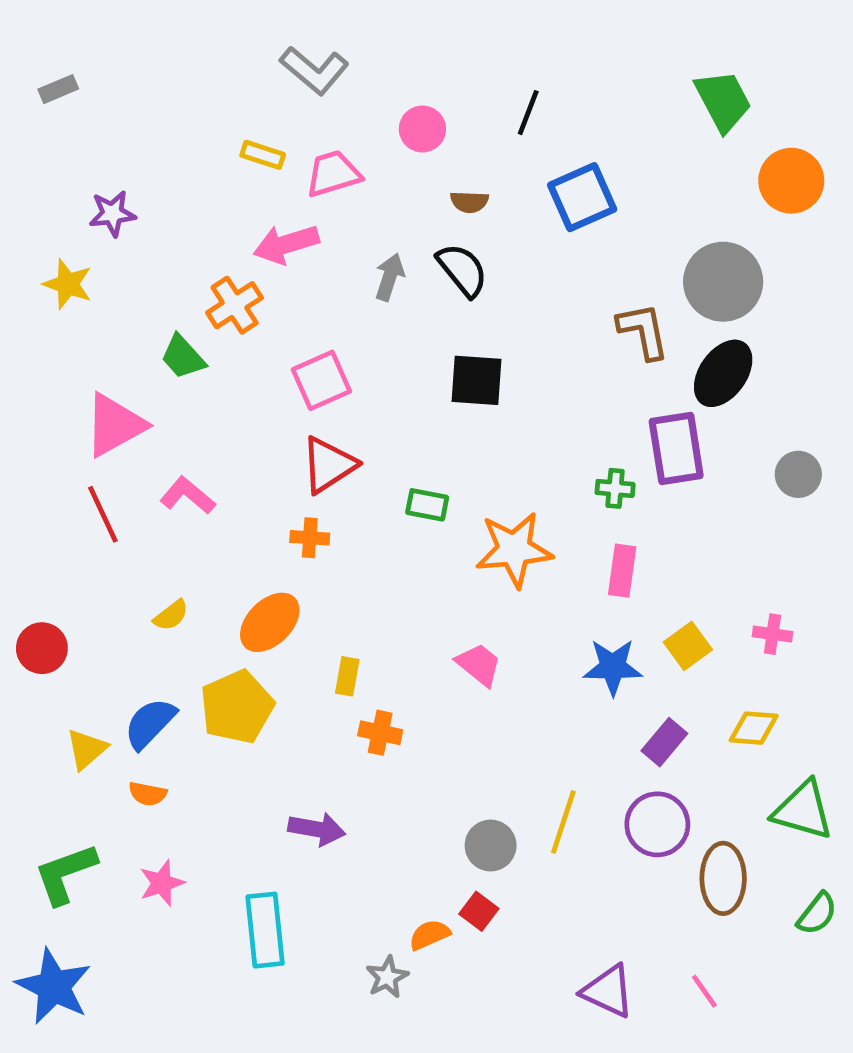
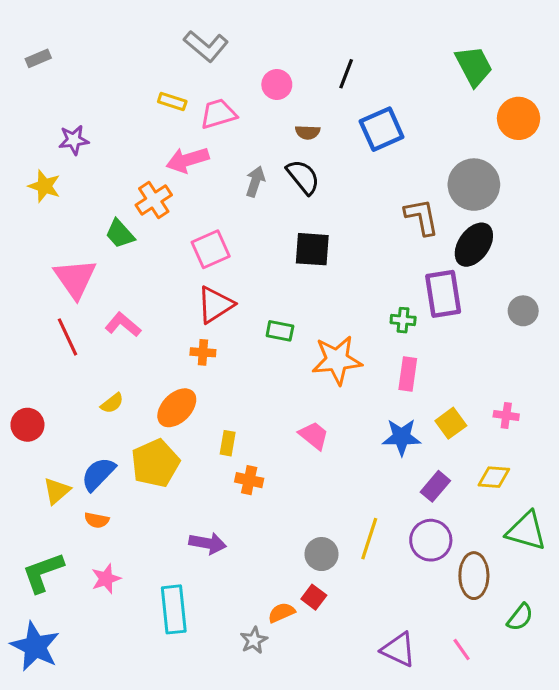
pink triangle: (115, 425) -> (75, 278), turned -36
green semicircle: (817, 914) -> (520, 617), moved

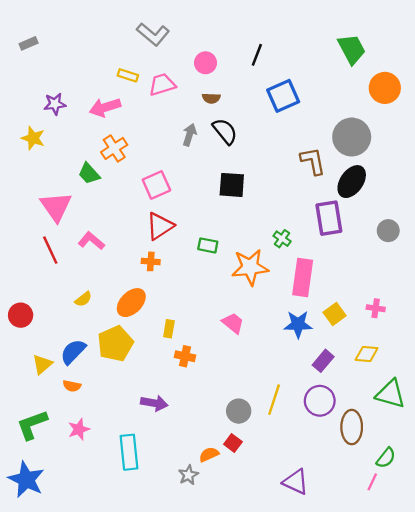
brown semicircle: (308, 132) -> (211, 98), moved
pink arrow: (188, 160) -> (105, 107), moved
green cross: (403, 320) -> (282, 239), moved, turned 30
pink rectangle: (408, 374) -> (303, 277), size x1.5
pink line: (462, 649) -> (372, 482), moved, turned 60

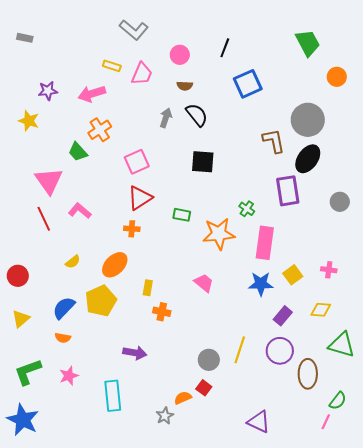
gray rectangle: (29, 43) -> (25, 38), turned 35
pink trapezoid: (162, 84) -> (142, 74), turned 130
orange circle: (385, 88) -> (337, 77), size x0.7
yellow triangle: (42, 364) -> (21, 319), moved

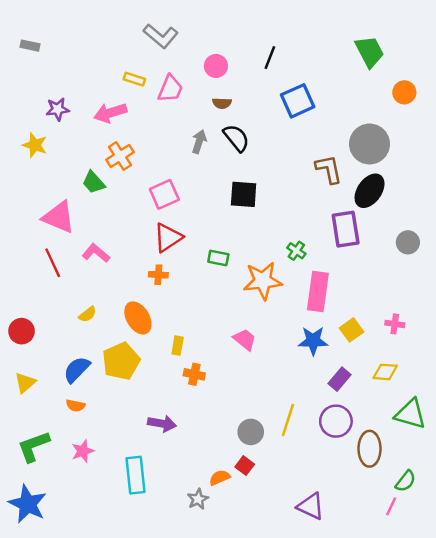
pink triangle: (49, 181) -> (59, 217), turned -32
orange ellipse: (115, 265) -> (138, 318), turned -76

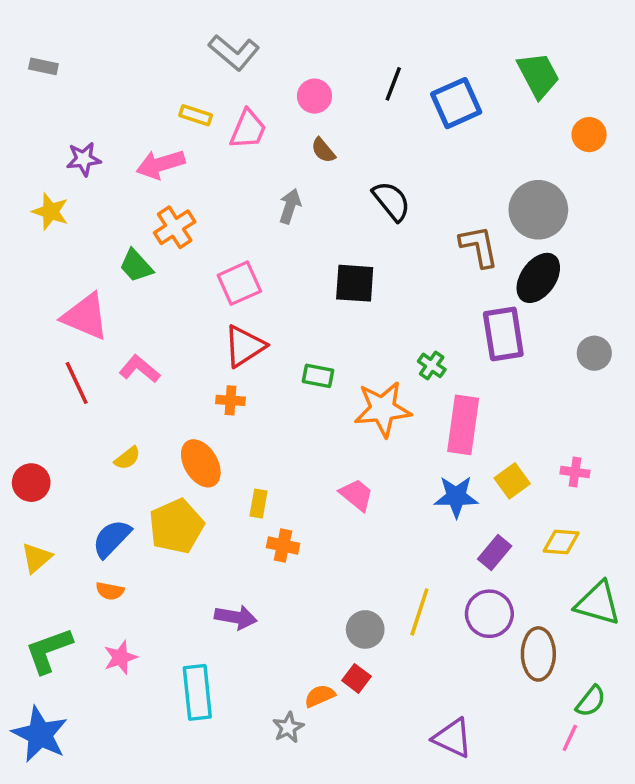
blue square: (298, 101) -> (456, 103), moved
brown semicircle: (222, 103) -> (323, 150), turned 48
black semicircle: (236, 138) -> (391, 201), moved

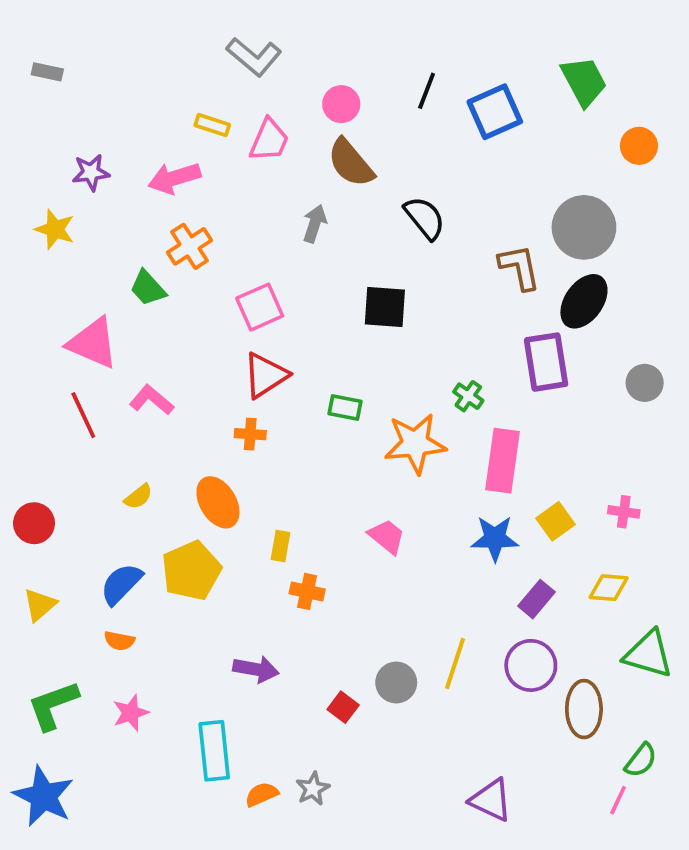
brown semicircle: (323, 150) -> (351, 163), size x1.8
red square: (356, 678) -> (343, 707), moved
orange semicircle: (320, 696) -> (262, 794), moved

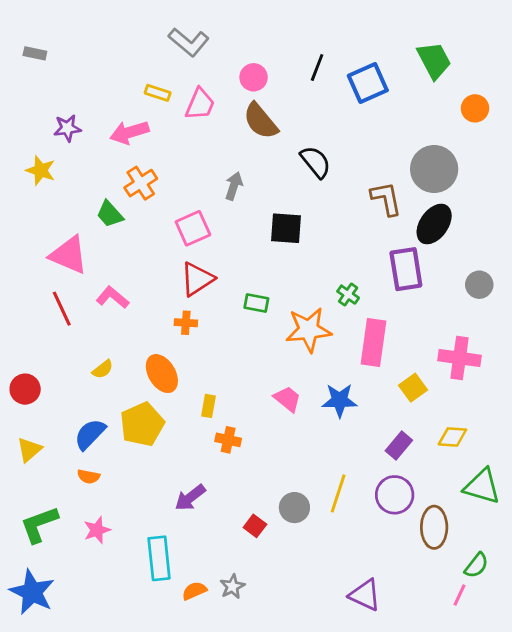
gray arrow: (315, 224) -> (234, 186), moved
pink cross: (624, 512) -> (459, 358), moved, size x1.8
blue star: (495, 538) -> (340, 400), moved
purple arrow: (256, 669) -> (190, 498), turned 132

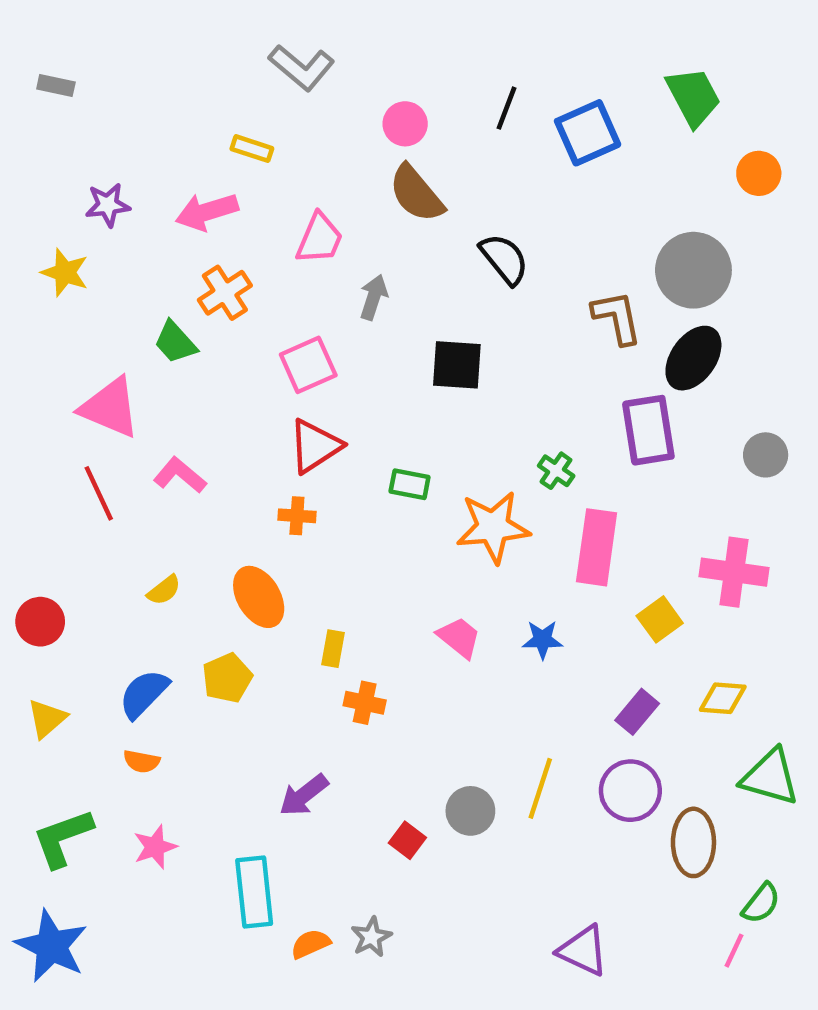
pink trapezoid: (200, 104) -> (319, 239), moved
blue star: (340, 400) -> (543, 640), size x0.7
yellow pentagon: (142, 424) -> (227, 678), size x0.7

